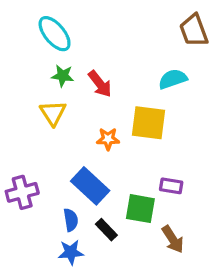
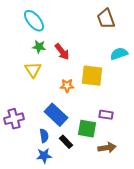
brown trapezoid: (194, 30) -> (106, 19), moved
cyan semicircle: (173, 79) -> (119, 54), moved
brown arrow: (173, 239) -> (107, 148), turned -66

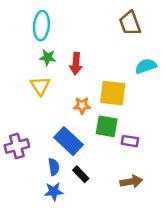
cyan ellipse: (34, 21) -> (41, 26), turned 45
red arrow: (62, 52) -> (76, 64), turned 42
green square: (87, 129) -> (107, 126), moved

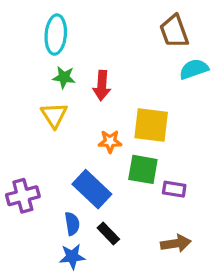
cyan semicircle: (146, 66) -> (194, 69), moved

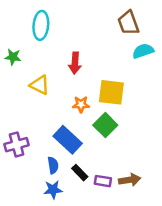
green star: (64, 77) -> (13, 57), moved
yellow triangle: (54, 115) -> (40, 85), turned -30
green square: (143, 169) -> (105, 125), turned 35
purple rectangle: (174, 189) -> (103, 181), moved

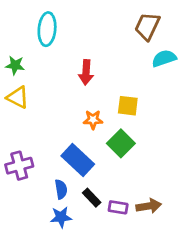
brown trapezoid: (128, 23) -> (147, 26), turned 45
yellow triangle: (40, 85) -> (18, 97), moved
yellow square: (111, 92) -> (128, 106), size x0.7

